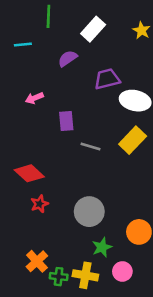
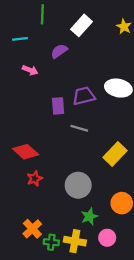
purple trapezoid: (107, 79) -> (84, 96), moved
pink arrow: (34, 98) -> (30, 70), moved, turned -136
yellow rectangle: (133, 140) -> (115, 154), moved

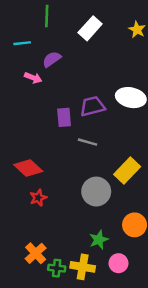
purple semicircle: (59, 51) -> (52, 59), moved
gray circle: (78, 185) -> (96, 192), moved

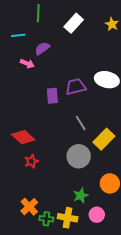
gray line: (88, 142) -> (81, 123), moved, turned 42

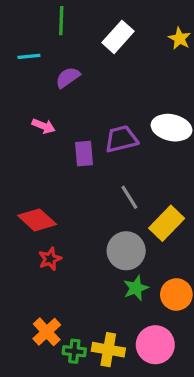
pink arrow: (27, 64) -> (44, 126), moved
green star: (81, 196) -> (136, 288), moved
pink circle: (97, 215) -> (155, 345), size x1.5

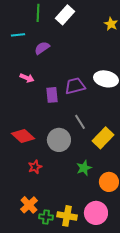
white rectangle: (118, 37) -> (65, 15), moved
gray circle: (126, 251) -> (59, 140), moved
red star: (50, 259) -> (35, 167), moved
green star: (136, 288) -> (84, 168), moved

